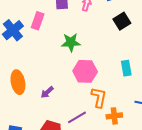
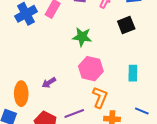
black square: (122, 21) -> (126, 25), moved
orange ellipse: (18, 82) -> (21, 94), moved

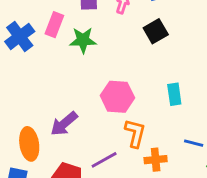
green star: (82, 37) -> (83, 40), moved
purple arrow: (49, 83) -> (64, 124), size x1.5

